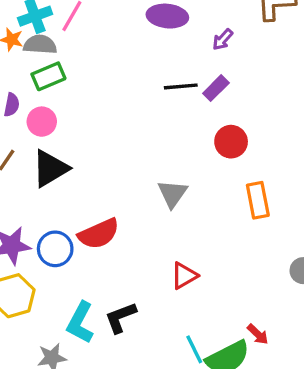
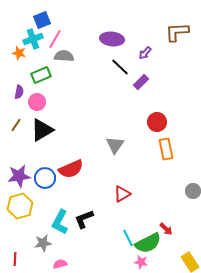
gray semicircle: (40, 45) -> (64, 56), moved
black line: (181, 86) -> (120, 67), moved, turned 48
red circle: (231, 142) -> (157, 122), moved

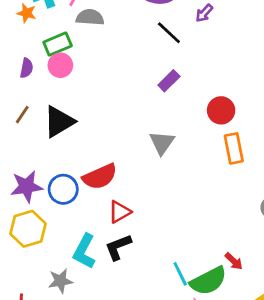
purple rectangle: (141, 82) -> (169, 81), moved
pink circle: (37, 102) -> (60, 65), moved
red triangle: (122, 194) -> (120, 212), moved

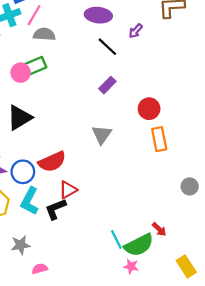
green rectangle: (58, 44) -> (35, 66), moved
black L-shape: (118, 247) -> (56, 209), moved
cyan L-shape: (84, 251) -> (30, 201), moved

